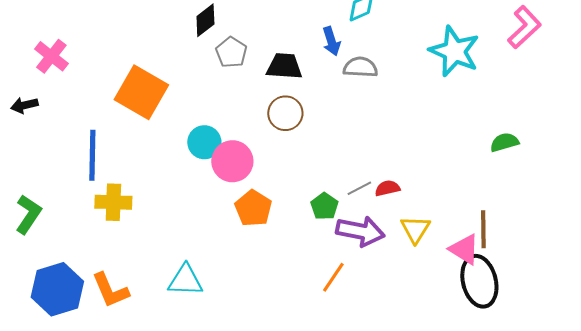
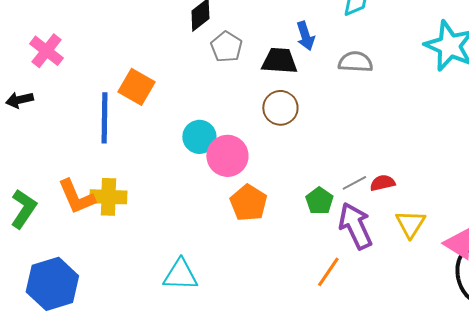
blue arrow: (331, 41) -> (305, 36), moved
orange square: (141, 92) -> (136, 87), size x0.7
blue line: (92, 155) -> (104, 118), moved
purple arrow: (360, 231) -> (355, 226), turned -126
orange L-shape: (110, 290) -> (76, 197), moved

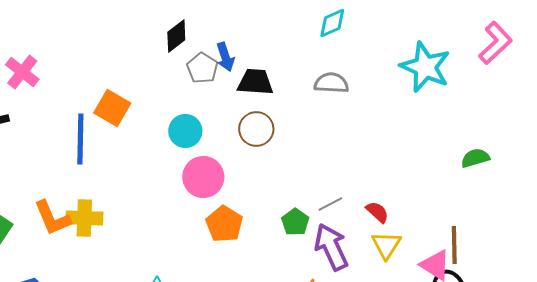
blue arrow: (305, 36) -> (225, 57), moved
cyan circle: (199, 137) -> (185, 131), moved
red semicircle: (382, 183) -> (377, 212), moved, turned 55

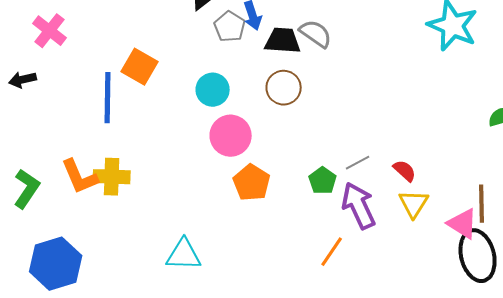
gray semicircle: (331, 83) -> (316, 34), moved, turned 32

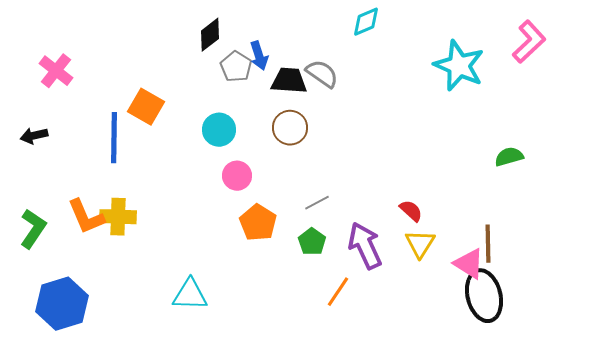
black arrow: (23, 80) -> (34, 136), moved
pink circle: (231, 136) -> (237, 176), size x0.7
gray line: (358, 163) -> (317, 203), moved
green pentagon: (323, 181) -> (312, 242), moved

